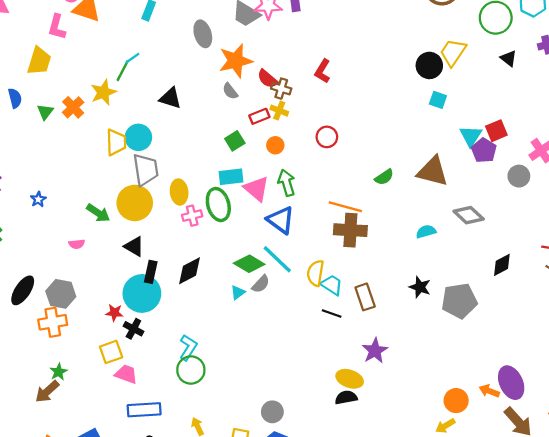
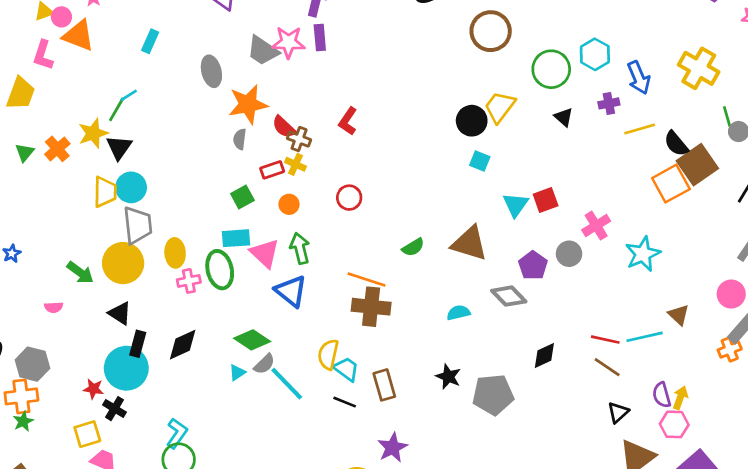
gray semicircle: (230, 91) -> (240, 139), turned 42
black triangle: (170, 98) -> (119, 147), moved, turned 45
purple pentagon: (484, 150) -> (533, 265), moved
cyan line: (277, 259) -> (287, 384), moved
green star: (59, 372) -> (23, 421), moved

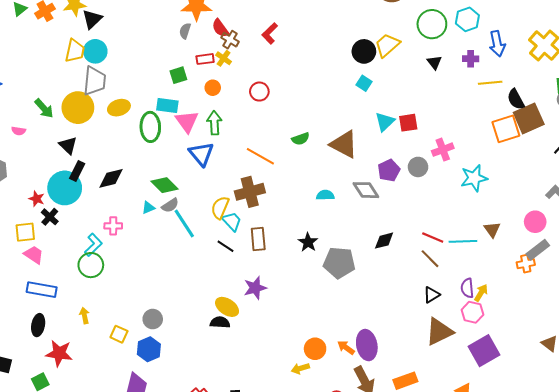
yellow ellipse: (175, 253) -> (119, 108), turned 65
pink cross: (189, 281) -> (113, 226), moved
brown cross: (371, 307) -> (250, 192), moved, turned -32

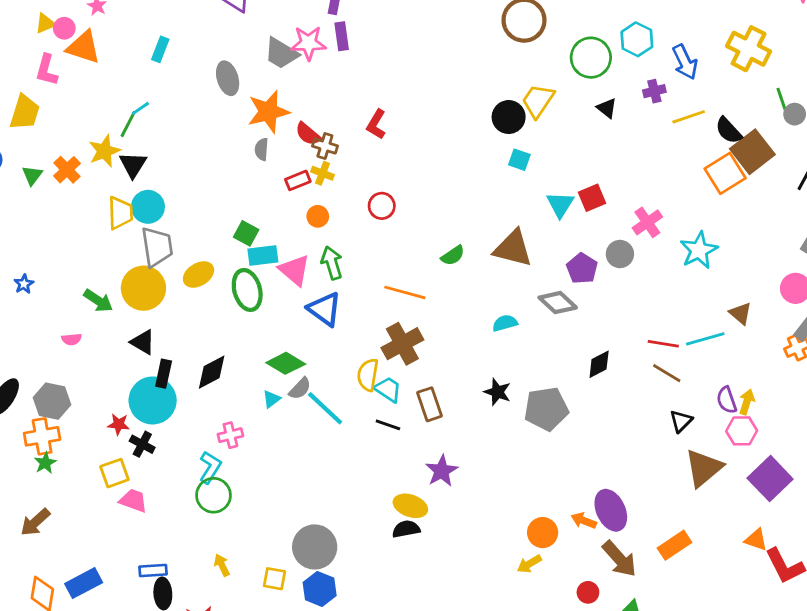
green square: (178, 75) -> (246, 233), moved, turned -30
blue rectangle: (42, 290) -> (153, 571), moved, size x0.7
gray circle: (153, 319) -> (315, 547), size x1.6

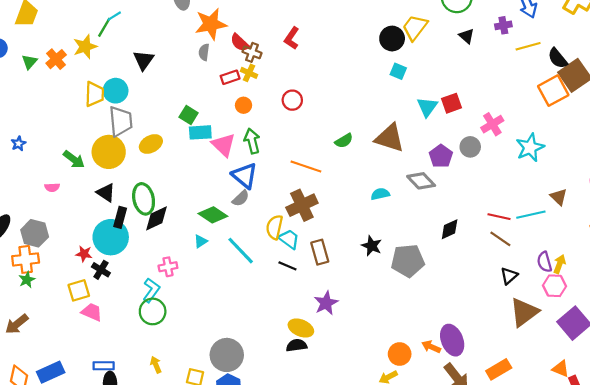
black triangle: (133, 165) -> (144, 60), moved
green ellipse: (247, 290) -> (144, 199), moved
gray semicircle: (300, 389) -> (241, 198), moved

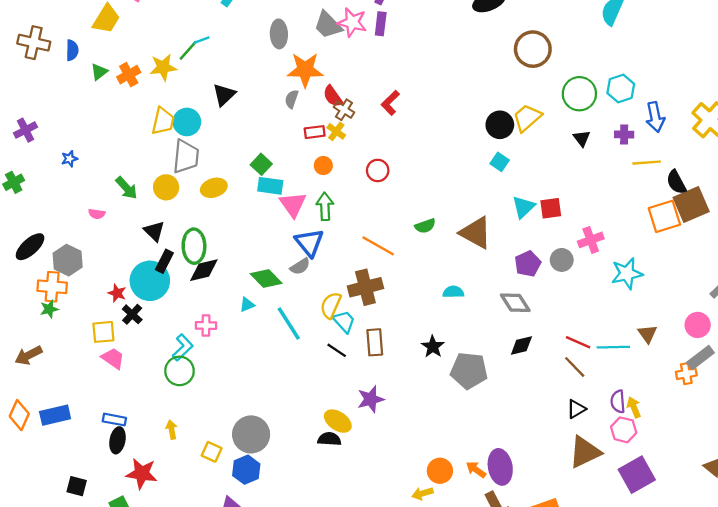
yellow circle: (109, 152) -> (166, 187), size x0.7
gray diamond: (421, 181) -> (515, 303), moved
yellow arrow: (560, 264) -> (634, 407), turned -54

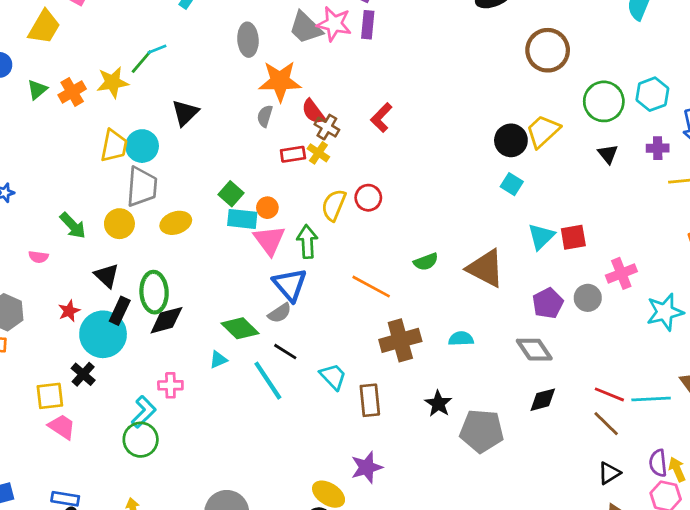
orange circle: (323, 166) -> (267, 208), moved
brown cross: (365, 287) -> (400, 340), moved
red star: (117, 293) -> (69, 311), moved, turned 30
yellow semicircle: (331, 305) -> (334, 205), moved
black line: (337, 350) -> (285, 352), moved

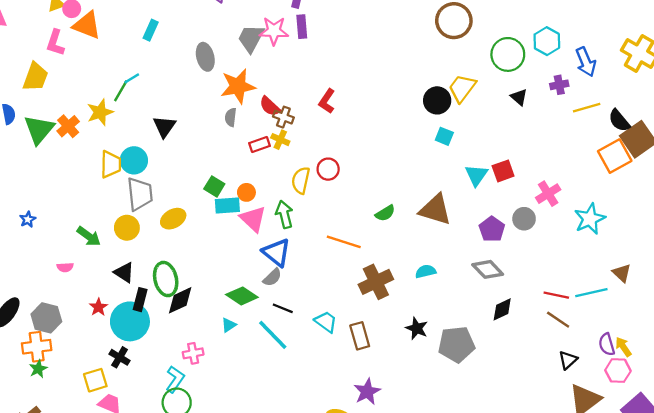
gray trapezoid: (306, 28) -> (251, 38), turned 84
green triangle: (37, 89) -> (39, 129), size x1.8

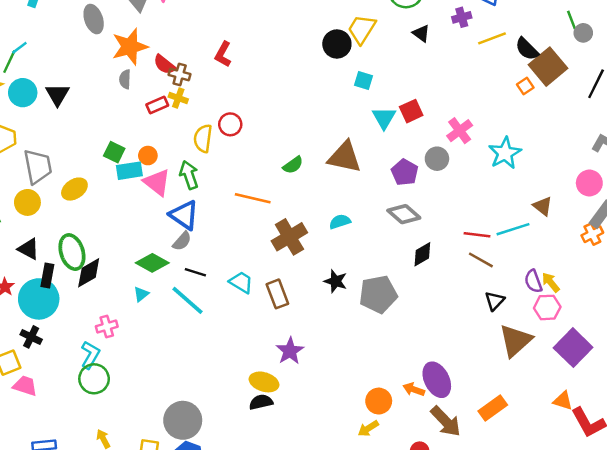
cyan square: (444, 136) -> (363, 80), moved
orange square: (615, 156) -> (525, 86), size x0.5
cyan circle: (134, 160) -> (23, 93), moved

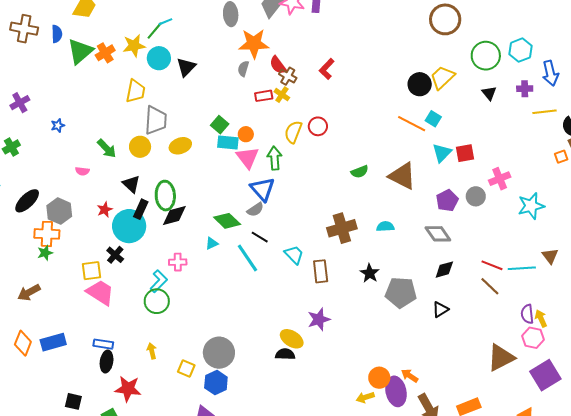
orange line: (253, 198) -> (412, 124), moved
black triangle: (495, 301) -> (440, 309), moved
purple ellipse: (437, 380) -> (396, 391), moved
pink trapezoid: (25, 386) -> (100, 293), size x1.4

